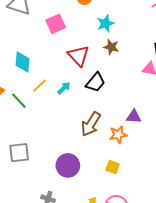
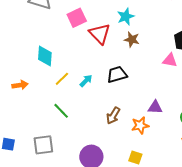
red triangle: (79, 56) -> (100, 34), moved
black trapezoid: (95, 82) -> (117, 75), turned -145
green line: (19, 101) -> (61, 111), moved
brown arrow: (91, 124) -> (113, 116), size x0.7

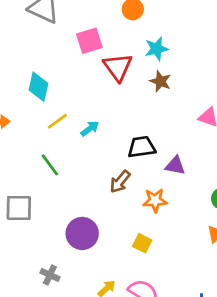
black trapezoid: (117, 75) -> (142, 147), moved
purple triangle: (155, 107) -> (175, 166), moved

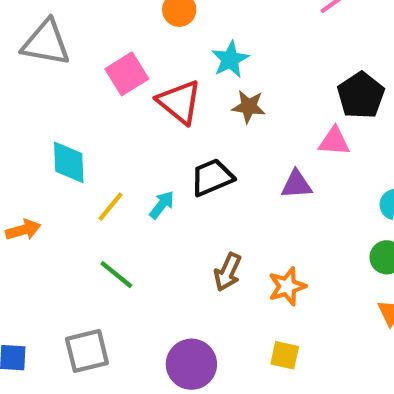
black trapezoid: (142, 147) -> (212, 177), moved
purple triangle: (175, 166) -> (297, 184), moved

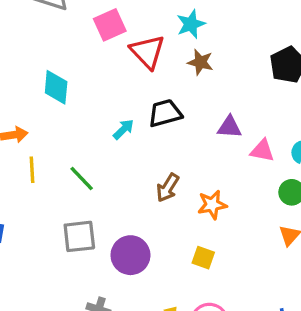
pink triangle: (334, 141) -> (262, 151), moved
yellow line: (110, 207) -> (32, 170), moved, turned -50
gray square: (87, 351) -> (79, 236), moved

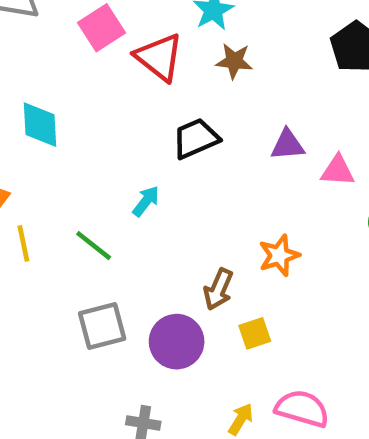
cyan arrow: (124, 129) -> (146, 201), moved
brown arrow: (168, 188) -> (218, 289), moved
yellow square: (203, 258) -> (255, 333), moved, turned -30

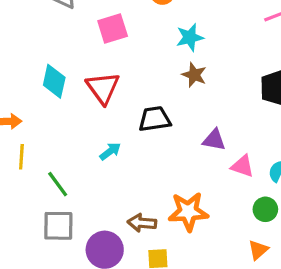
red triangle: (159, 57) -> (103, 88), moved
green line: (94, 246) -> (58, 184), moved
orange star: (279, 255) -> (188, 212), size x1.4
brown arrow: (218, 289) -> (142, 223), turned 56

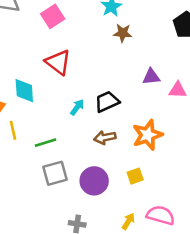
cyan diamond: (54, 81) -> (24, 91), moved
black trapezoid: (155, 119) -> (107, 102), moved
green line: (58, 184) -> (46, 143), turned -55
brown arrow: (142, 223) -> (105, 138), moved

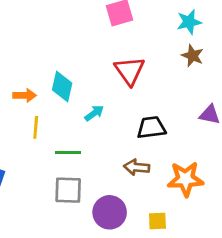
red triangle: (58, 62) -> (130, 71), moved
cyan arrow: (77, 107) -> (94, 113), moved

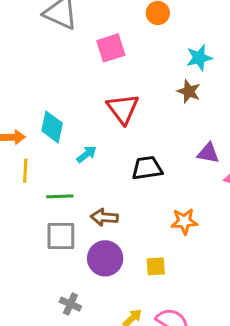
cyan star: (189, 22) -> (199, 58), moved
brown arrow: (137, 167) -> (104, 217), moved
orange star: (185, 179) -> (184, 221), size x0.7

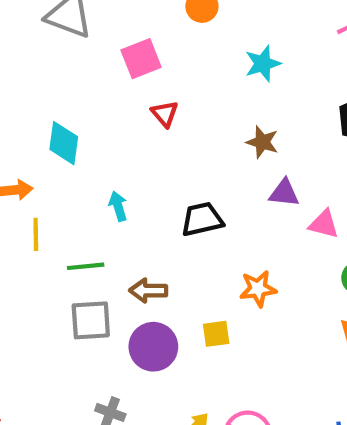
brown star: (189, 91) -> (262, 142), moved
red triangle: (123, 109) -> (165, 114), moved, size x0.6
cyan diamond: (52, 127) -> (64, 143), moved
cyan arrow: (87, 154) -> (118, 206), turned -65
yellow square: (156, 266) -> (216, 334), moved

